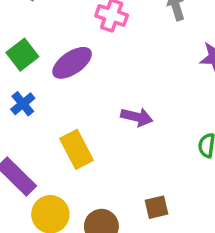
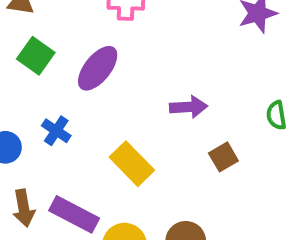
green square: (22, 55) -> (36, 56), moved
brown square: (157, 207) -> (223, 157), moved

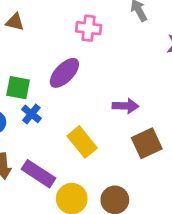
green square: (36, 56) -> (18, 88), moved, turned -30
brown square: (223, 157) -> (147, 143), size x1.5

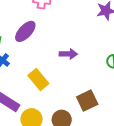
brown square: (147, 143) -> (87, 101), moved

